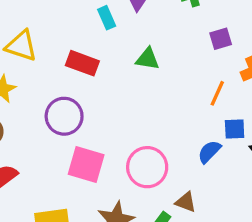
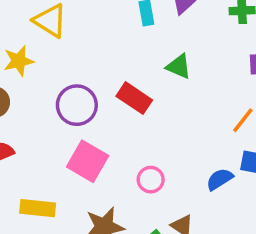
red rectangle: (82, 63) -> (134, 98), moved
pink circle: (147, 167) -> (151, 180), size x0.6

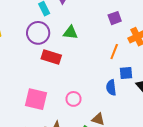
purple circle: (77, 105) -> (38, 33), moved
blue semicircle: (220, 179) -> (111, 88), turned -49

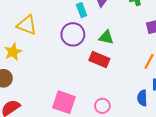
red rectangle: (51, 57) -> (99, 60), moved

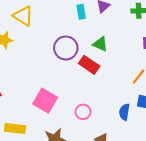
purple circle: (73, 34) -> (66, 48), moved

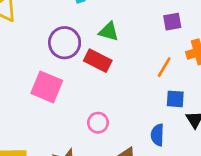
pink square: (45, 101) -> (47, 87), moved
blue semicircle: (124, 112) -> (157, 135), moved

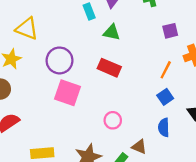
green triangle: (109, 31) -> (112, 32), moved
purple circle: (65, 43) -> (60, 60), moved
blue square: (175, 99) -> (165, 97), moved, turned -35

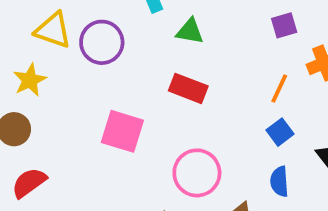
purple circle: (60, 60) -> (102, 42), moved
pink circle: (113, 120) -> (197, 173), size x1.6

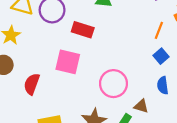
red rectangle: (188, 88) -> (83, 30), moved
red semicircle: (29, 183) -> (32, 84), moved, turned -30

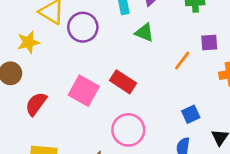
red rectangle: (83, 30) -> (123, 82), moved
orange line: (159, 30) -> (182, 61), moved

